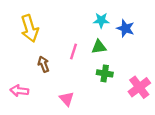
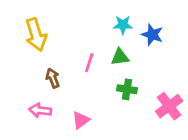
pink arrow: (19, 91) -> (40, 110), moved
pink triangle: (67, 99) -> (81, 120), turned 35

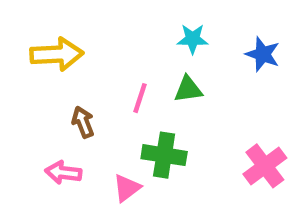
yellow arrow: (36, 35) -> (57, 54), turned -76
blue star: (152, 35) -> (263, 54), moved
green cross: (127, 89) -> (164, 155), moved, size x1.4

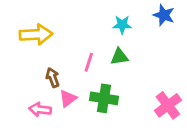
blue star: (263, 54) -> (164, 15), moved
pink triangle: (127, 188) -> (68, 98), moved

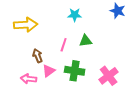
cyan star: (122, 25) -> (75, 15), moved
pink cross: (168, 105) -> (109, 76), moved

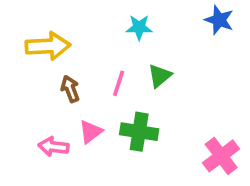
green triangle: (86, 41) -> (160, 76), turned -32
brown arrow: (38, 56) -> (70, 89), moved
pink cross: (109, 76) -> (221, 156), moved

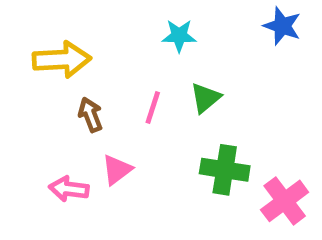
green cross: (139, 132) -> (225, 170), moved

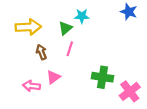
green triangle: (206, 98) -> (65, 28), moved

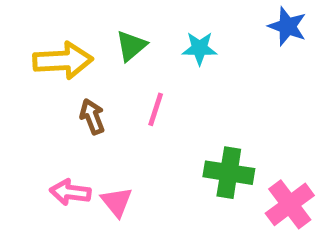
cyan star: (82, 16) -> (200, 48), moved
green triangle: (65, 28) -> (131, 46), moved
pink triangle: (53, 77) -> (117, 202), moved, turned -32

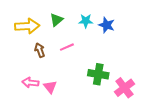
blue star: (287, 26) -> (107, 25), moved
pink line: (156, 109) -> (67, 47), turned 48

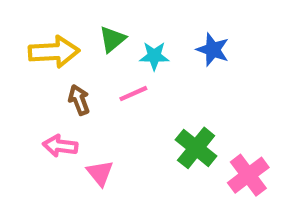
cyan star: (86, 21) -> (154, 56), moved
green cross: (98, 74) -> (196, 148), turned 30
pink arrow: (30, 83) -> (60, 146), moved

